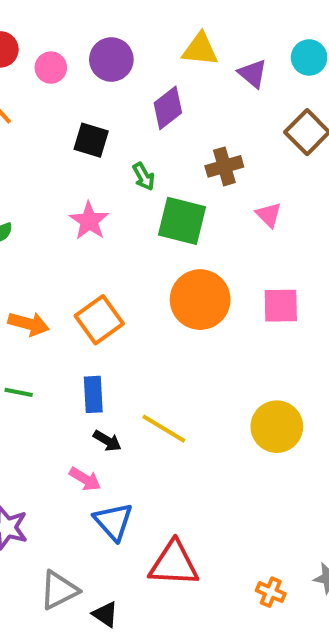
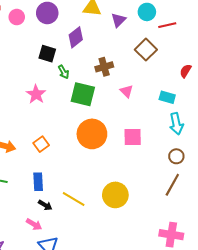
purple triangle: (253, 74) -> (118, 20), turned 35
black square: (91, 140) -> (47, 54), moved
orange square: (99, 320) -> (41, 144), size x0.7
yellow circle: (277, 427) -> (115, 195), moved

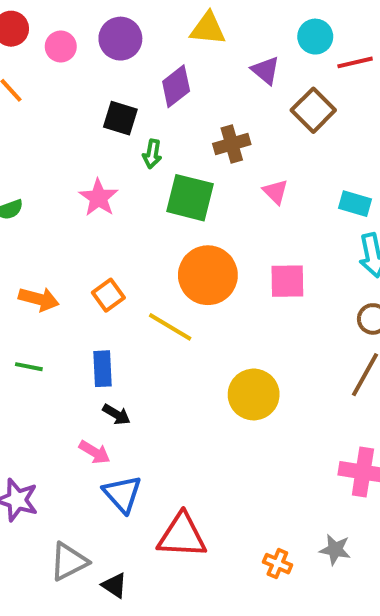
purple triangle: (118, 20) -> (266, 70), moved, turned -35
green arrow: (64, 72) -> (152, 154), turned 40
yellow line: (74, 199) -> (170, 327), moved

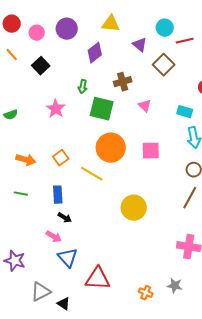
black square: (120, 118) -> (41, 66), moved, turned 30

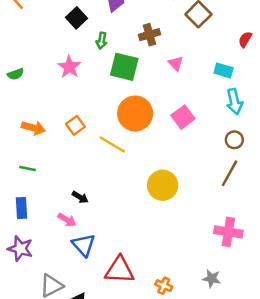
black square: (41, 66) -> (77, 18), moved
pink square: (151, 151) -> (183, 117), turned -36
blue rectangle: (58, 195) -> (22, 208), moved
orange cross: (146, 293) -> (164, 286), moved

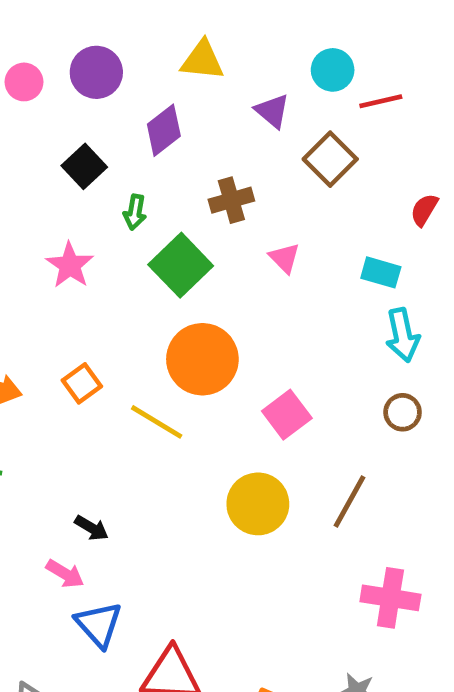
green square: (124, 67) -> (181, 265), turned 32
pink square: (183, 117) -> (287, 415), moved
brown line: (230, 173) -> (349, 501), moved

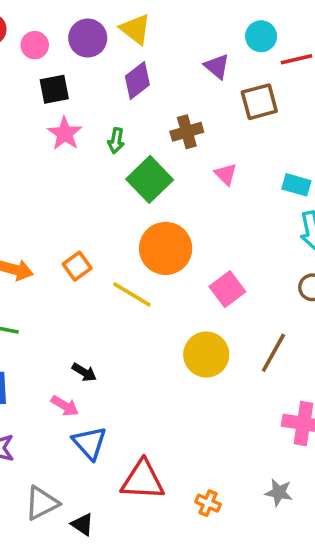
yellow triangle: (202, 60) -> (136, 29), moved, turned 32
brown square: (330, 159) -> (259, 102), turned 30
black square: (84, 166) -> (54, 89), moved, turned 32
pink star: (70, 265) -> (65, 134), moved

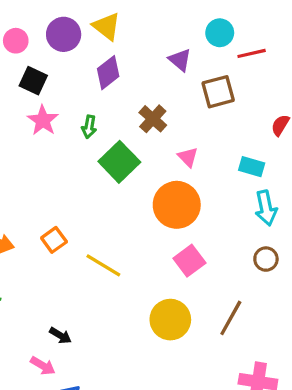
black square: (54, 89) -> (33, 81), turned 36
brown cross: (187, 132) -> (153, 119), turned -32
orange circle: (166, 248) -> (177, 205), moved

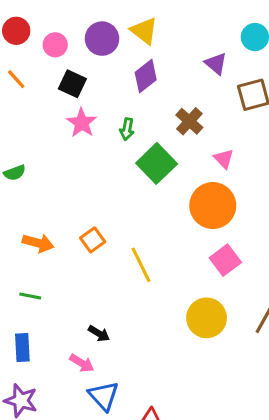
yellow line: (103, 265) -> (141, 265), turned 33

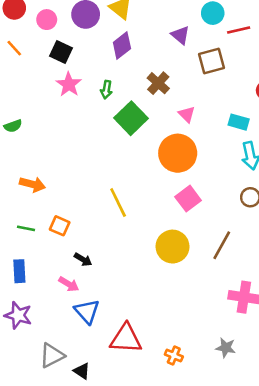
orange square: (93, 240) -> (60, 226), moved, turned -30

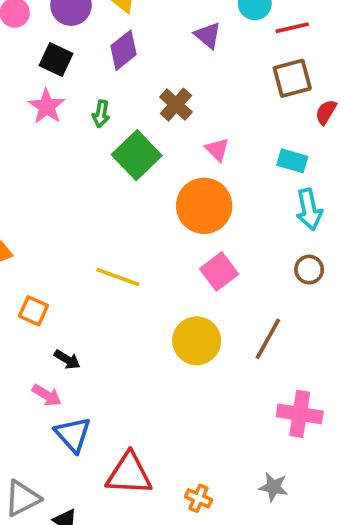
black square: (61, 52) -> (56, 60), moved
brown square: (211, 61) -> (292, 78), moved
yellow line: (118, 202) -> (118, 277), turned -44

